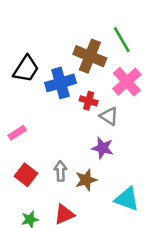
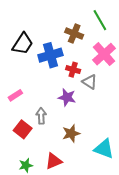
brown cross: (90, 56) -> (74, 34), size x0.7
purple star: (103, 148) -> (67, 97), moved
gray arrow: (60, 171) -> (41, 116), moved

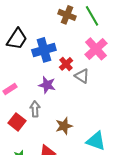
brown cross: (74, 34) -> (67, 15), moved
red cross: (73, 70) -> (66, 64), turned 32
purple star: (67, 97) -> (47, 85), moved

